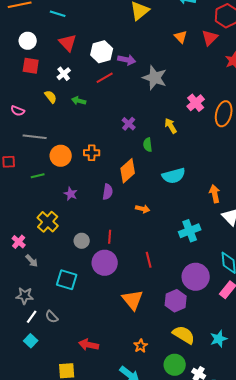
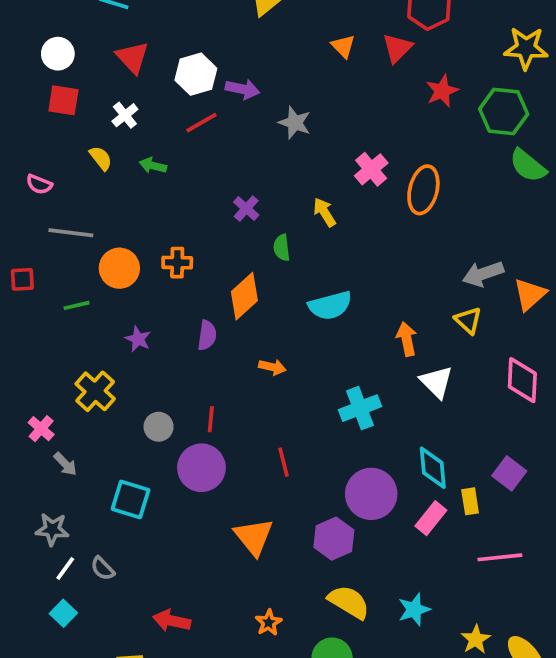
gray star: (155, 78) -> (295, 123), size x0.7

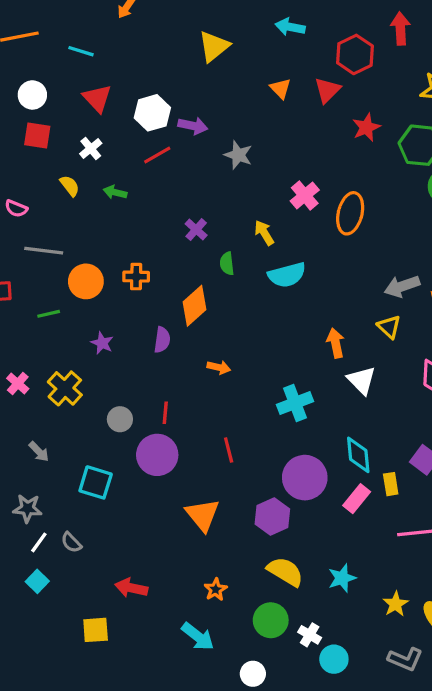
cyan semicircle: (330, 305) -> (287, 275), moved
pink cross: (41, 429) -> (18, 384), moved

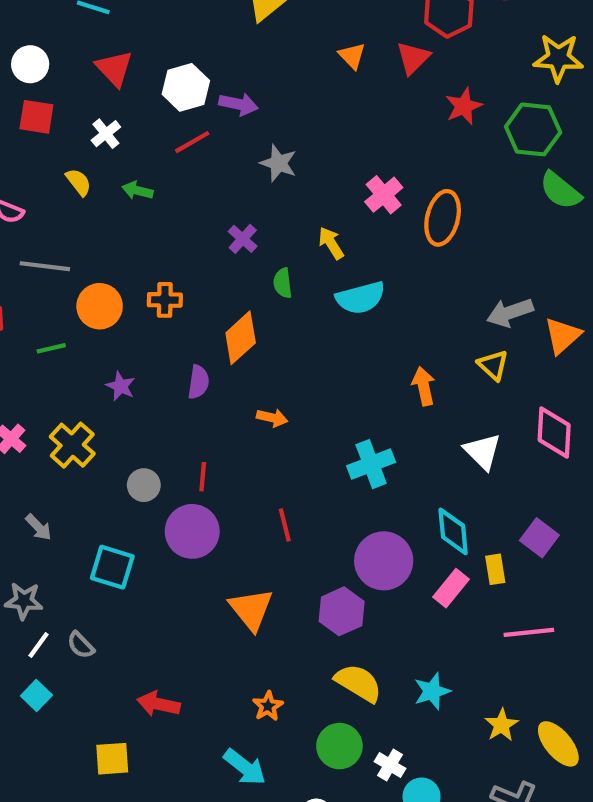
gray star: (238, 155) -> (278, 163), moved
white triangle: (361, 380) -> (483, 451), moved

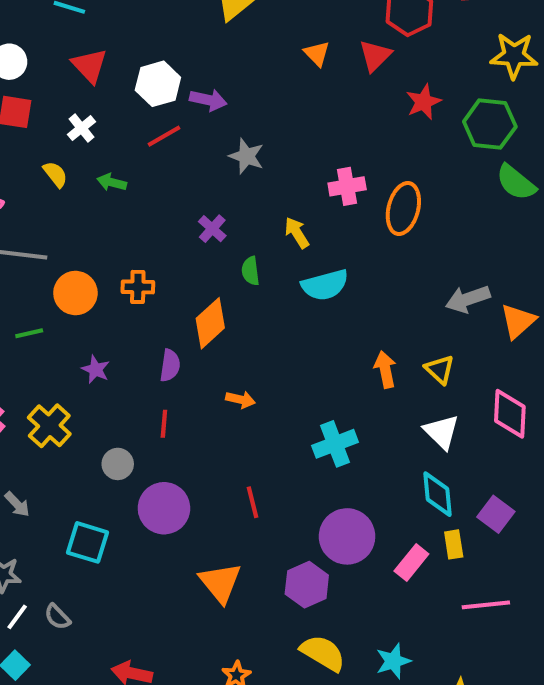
pink cross: (384, 195) -> (347, 186), turned 30
yellow triangle: (493, 365) -> (440, 369), moved
red line: (203, 477) -> (164, 424), moved
cyan diamond: (453, 531) -> (438, 494), moved

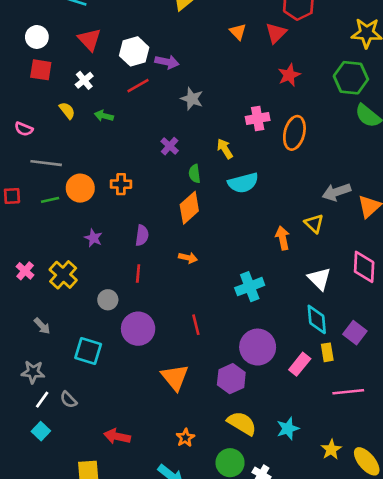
red star: (423, 102) -> (289, 75), moved
orange diamond: (210, 323) -> (189, 208), moved
green line: (29, 333) -> (50, 200), moved
yellow triangle: (440, 369) -> (314, 224), moved

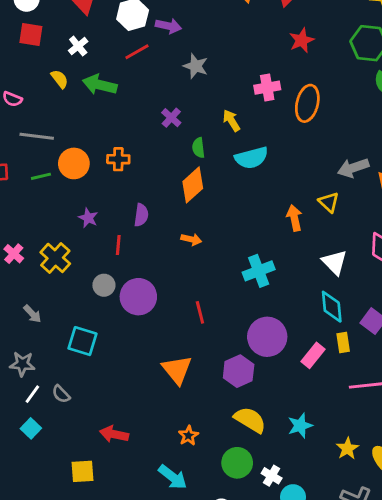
green arrow: (104, 116) -> (100, 85), size x1.6
red line: (138, 273) -> (118, 245), moved
purple circle: (138, 329) -> (138, 297), moved

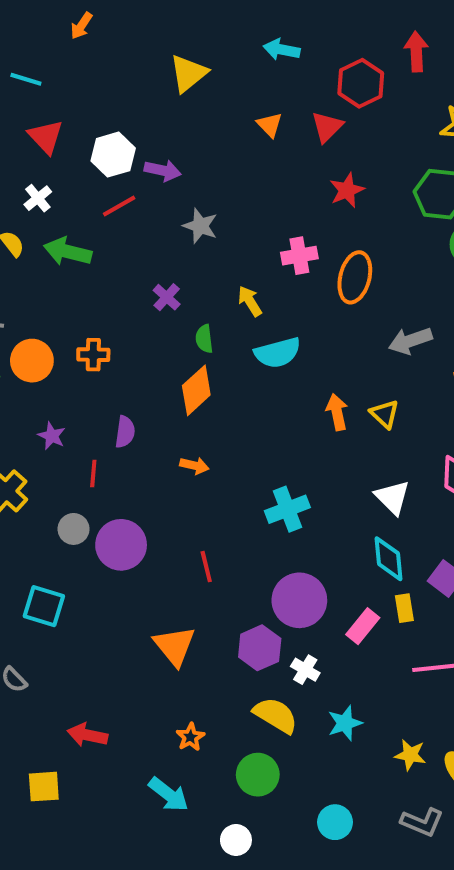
gray arrow: (353, 168) -> (410, 341), moved
orange arrow: (294, 218) -> (337, 412), moved
yellow star: (347, 448) -> (410, 755), turned -30
white cross: (272, 476) -> (305, 670), moved

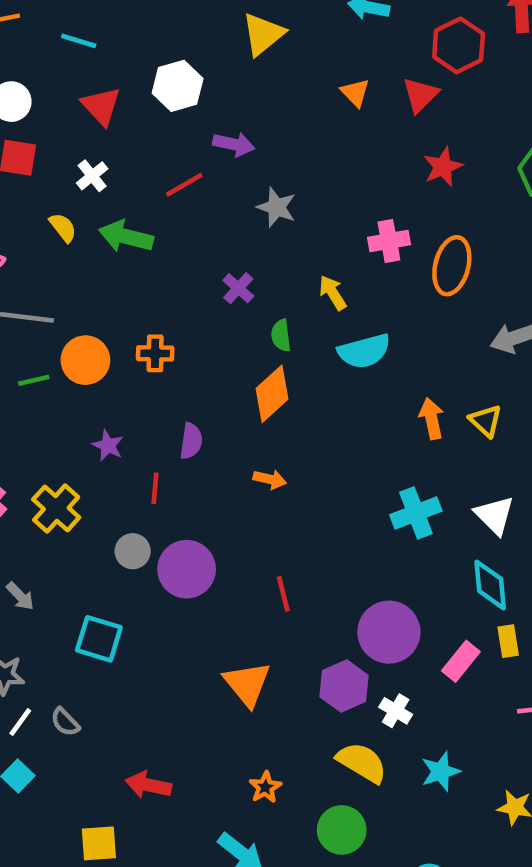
white hexagon: (113, 155) -> (178, 86), moved
cyan cross: (287, 509) -> (416, 513), moved

